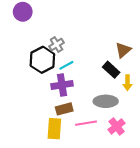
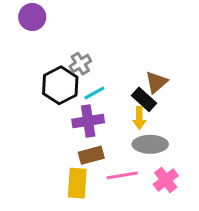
brown triangle: (123, 50) -> (156, 82), moved
black rectangle: (111, 70) -> (144, 99), moved
yellow arrow: (127, 83) -> (139, 118), moved

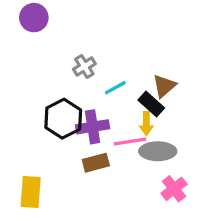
black hexagon: (60, 85) -> (63, 119), moved
cyan line: (94, 93) -> (115, 88), moved
pink line: (122, 175) -> (130, 141), moved
yellow rectangle: (77, 183) -> (31, 192), moved

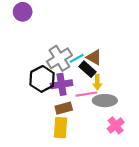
gray cross: (84, 66) -> (59, 58), moved, size x1.6
brown triangle: (164, 86) -> (94, 57), moved, turned -49
black rectangle: (151, 104) -> (88, 69), moved
yellow rectangle: (31, 192) -> (60, 128), moved

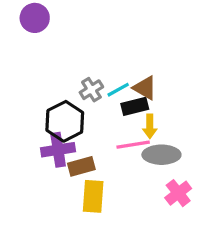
gray cross: (59, 58) -> (91, 90), size x0.6
black rectangle: (88, 69) -> (135, 106), turned -56
purple cross: (62, 84) -> (58, 150), moved
brown rectangle: (64, 108) -> (81, 166), moved

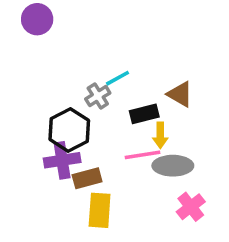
brown triangle: (145, 88) -> (180, 94), moved
cyan line: (118, 90) -> (117, 78), moved

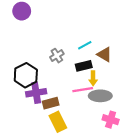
cyan line: (117, 78) -> (85, 45), moved
black hexagon: (69, 130) -> (26, 75), moved
pink cross: (191, 207) -> (111, 120), turned -35
yellow rectangle: (100, 210) -> (58, 122), turned -30

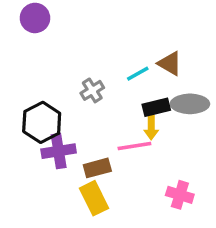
brown triangle: (104, 54) -> (170, 63), moved
black rectangle: (84, 66) -> (156, 107), moved
gray ellipse: (100, 96) -> (190, 104), moved
brown rectangle: (51, 103) -> (97, 168), moved

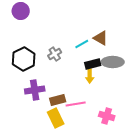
black hexagon: (42, 122) -> (24, 59), moved
pink line: (134, 146) -> (76, 104), moved

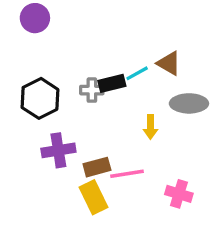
gray cross: (55, 54) -> (92, 90), turned 32
black rectangle: (93, 64) -> (112, 83), moved

